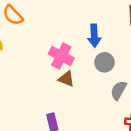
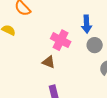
brown triangle: (66, 79) -> (49, 62), moved

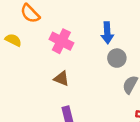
pink cross: (61, 40) -> (61, 41), moved

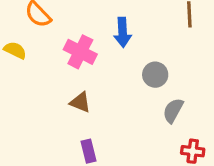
blue arrow: (107, 33) -> (123, 32), moved

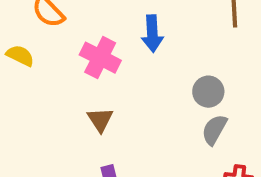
gray circle: (155, 75) -> (208, 92), moved
brown triangle: (80, 102) -> (100, 120), turned 35

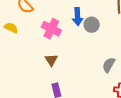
gray circle: (208, 92) -> (92, 25), moved

